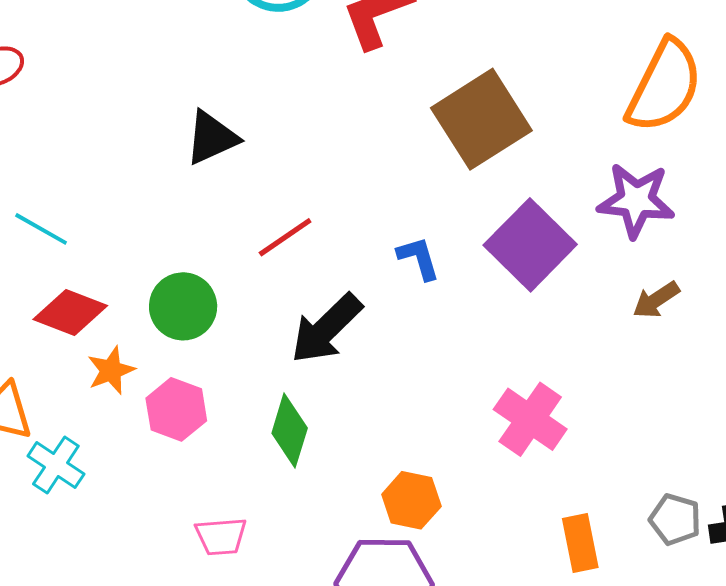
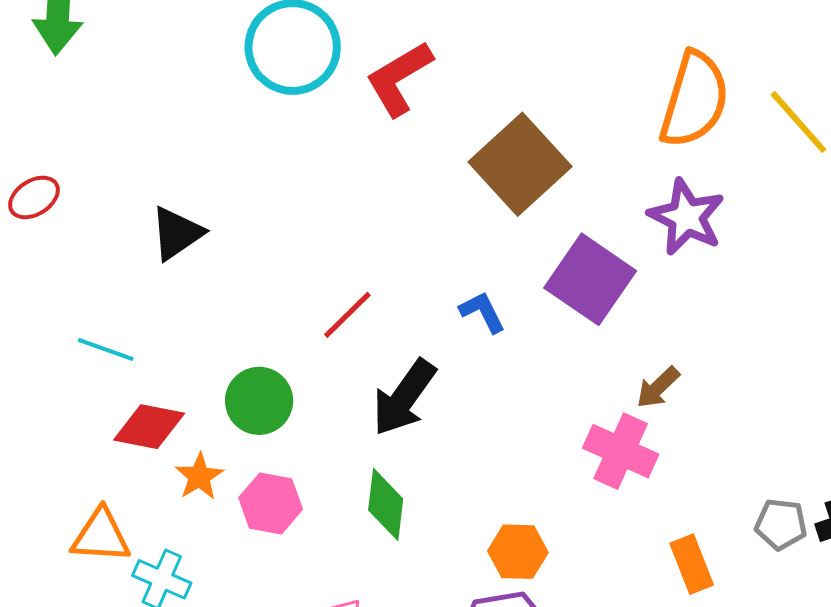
black triangle: (212, 138) -> (177, 233), moved
purple star: (636, 200) -> (686, 217), turned 30
brown arrow: (656, 300) -> (658, 387), moved

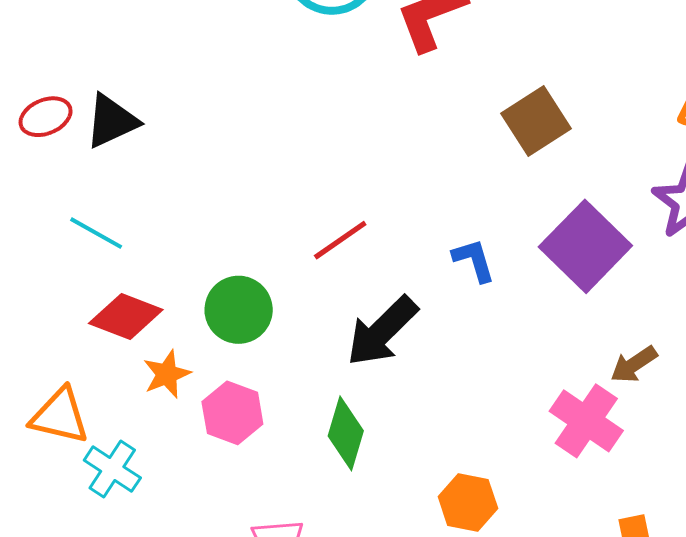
brown square: (520, 164) -> (536, 121), size x0.7
red ellipse: (34, 197) -> (46, 117), moved
black triangle: (177, 233) -> (112, 121), moved

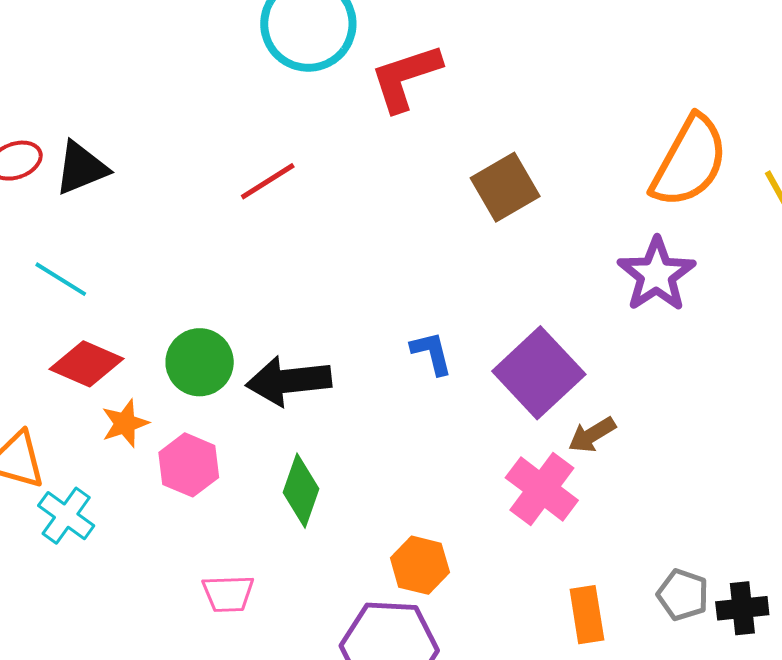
red line: (340, 240) -> (268, 181), moved
purple square: (585, 246) -> (539, 373), moved
blue L-shape: (474, 260) -> (432, 353), moved
black arrow: (382, 331) -> (289, 381), moved, turned 36

